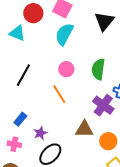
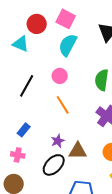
pink circle: (66, 69) -> (60, 76), moved
brown triangle: (84, 129) -> (78, 151), moved
purple star: (40, 133) -> (58, 141), moved

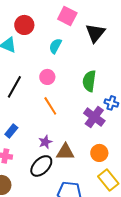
pink square: (66, 19) -> (67, 16), moved
cyan semicircle: (68, 45) -> (55, 46), size x0.7

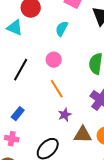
purple star: (45, 142) -> (65, 115), moved
brown triangle: (65, 152) -> (83, 135), moved

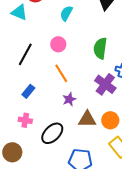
blue rectangle: (18, 114) -> (28, 91), moved
pink cross: (12, 139) -> (25, 120), moved

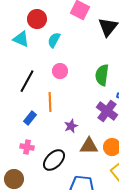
cyan semicircle: (66, 13) -> (54, 40), moved
orange line: (61, 73) -> (50, 102), moved, turned 30

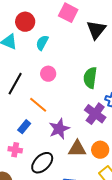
orange line: (50, 102) -> (38, 105), turned -48
blue rectangle: (30, 118) -> (24, 127), moved
purple star: (71, 126) -> (59, 129), size x1.5

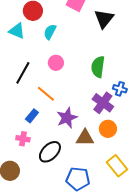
orange circle: (100, 150) -> (108, 129), moved

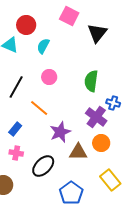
blue rectangle: (32, 116) -> (15, 129), moved
blue pentagon: (78, 179) -> (71, 193), turned 30

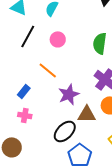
black line: (16, 87) -> (28, 36), moved
black ellipse: (43, 166) -> (65, 131), moved

